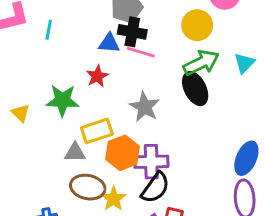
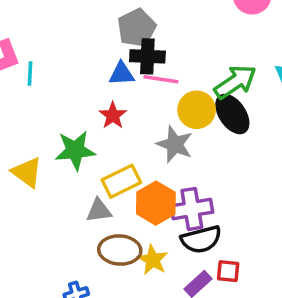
yellow circle: (197, 25) -> (197, 110), moved
cyan line: (49, 30) -> (30, 73), moved
yellow triangle: (21, 113) -> (27, 172), size x1.4
black semicircle: (155, 188) -> (201, 239), turned 48

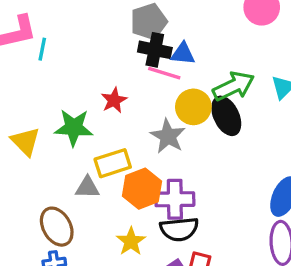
blue triangle: (122, 74) -> (183, 54), moved
brown ellipse: (120, 250) -> (57, 227), moved, turned 48

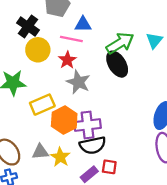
black cross: (155, 50) -> (28, 26), moved, turned 30
red star: (114, 100) -> (67, 60), moved
yellow circle: (193, 107) -> (38, 50), moved
gray triangle: (87, 187) -> (40, 152), moved

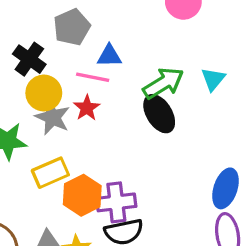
gray star: (78, 82) -> (52, 117), moved

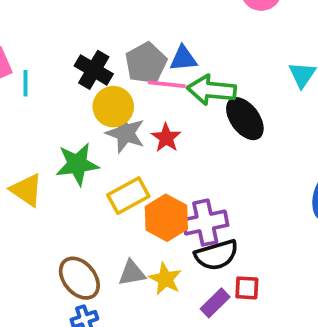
gray pentagon: (72, 27) -> (146, 63), moved
green arrow: (163, 83) -> (211, 90), moved, turned -138
red star: (87, 108) -> (166, 138), moved

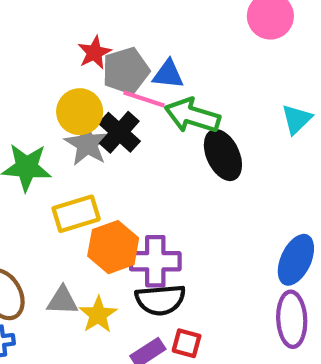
black cross: (94, 70) -> (119, 132), moved
red star: (166, 138) -> (94, 53), moved

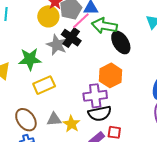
pink line: (144, 99) -> (81, 21), turned -54
yellow circle: (80, 112) -> (48, 16), moved
yellow rectangle: (76, 214) -> (44, 85), moved
orange hexagon: (113, 247) -> (111, 75), moved

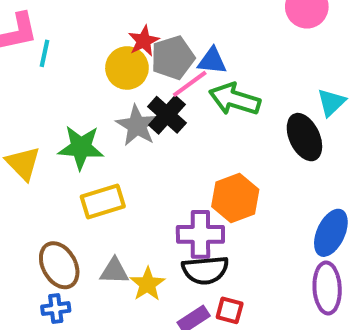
black ellipse: (121, 42) -> (304, 137), moved

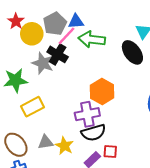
red star: (144, 41) -> (16, 21), moved

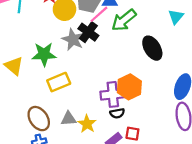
green arrow: (92, 39) -> (124, 20), turned -50
black ellipse: (132, 52) -> (152, 48), moved
orange hexagon: (102, 92) -> (129, 87), moved
black semicircle: (93, 133) -> (117, 113), size x0.6

